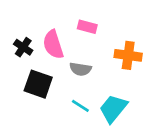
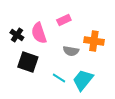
pink rectangle: (87, 27) -> (64, 20), turned -40
gray semicircle: (80, 69) -> (71, 51), moved

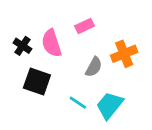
orange cross: (94, 41) -> (124, 54), turned -30
gray semicircle: (71, 51) -> (94, 67), turned -70

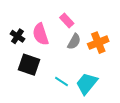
pink rectangle: (85, 26) -> (67, 21), turned 72
gray semicircle: (94, 67) -> (74, 42), moved

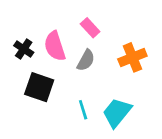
gray semicircle: (74, 42) -> (86, 60), moved
cyan line: (62, 81) -> (83, 110), turned 40

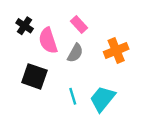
black cross: (24, 49) -> (25, 26), moved

